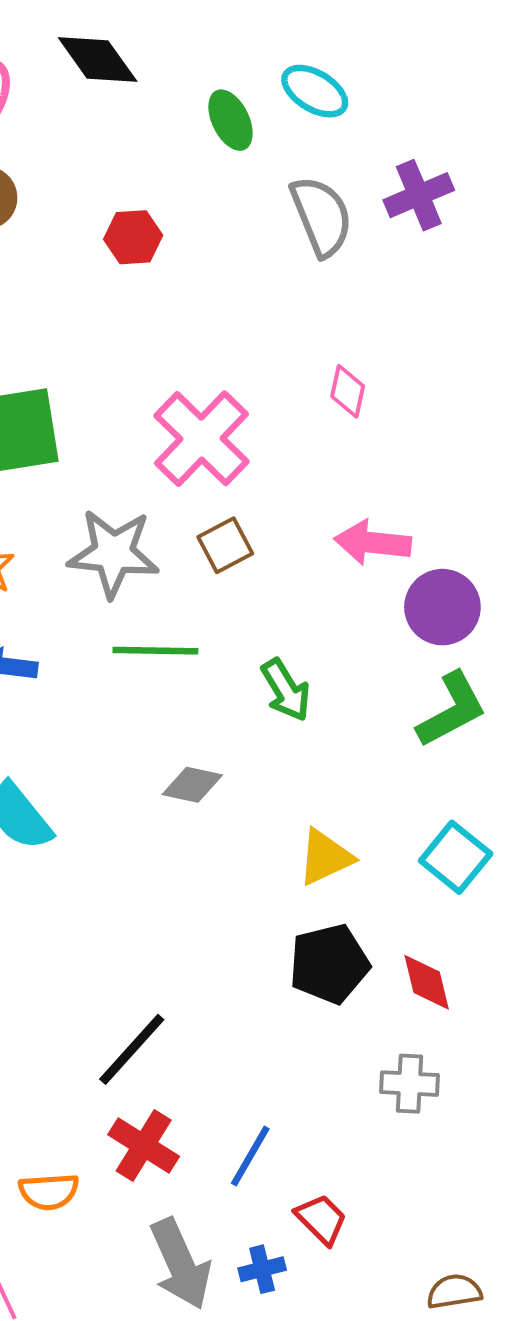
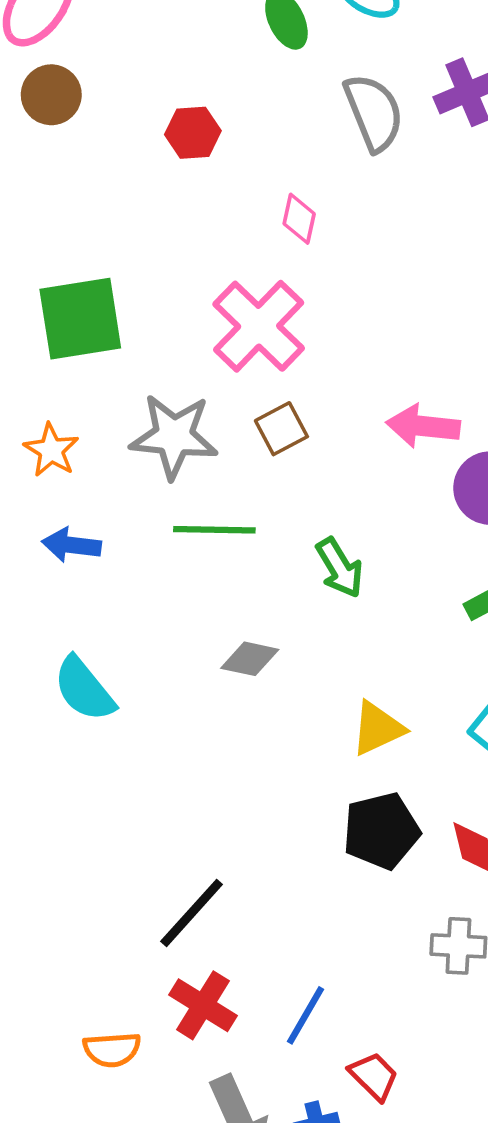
pink diamond: (348, 391) -> (299, 219), moved

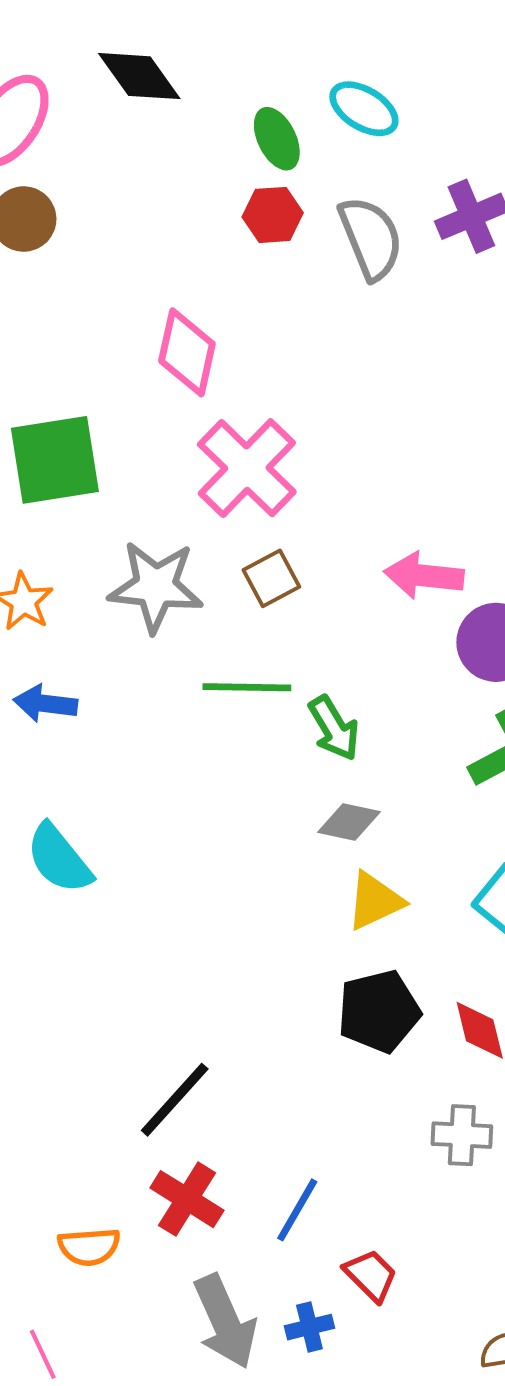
red hexagon: (193, 133) -> (273, 215), moved
pink diamond: (299, 219) -> (187, 352), moved, size x1.6
green line: (214, 530) -> (247, 687), moved
gray diamond: (250, 659) -> (349, 822), moved

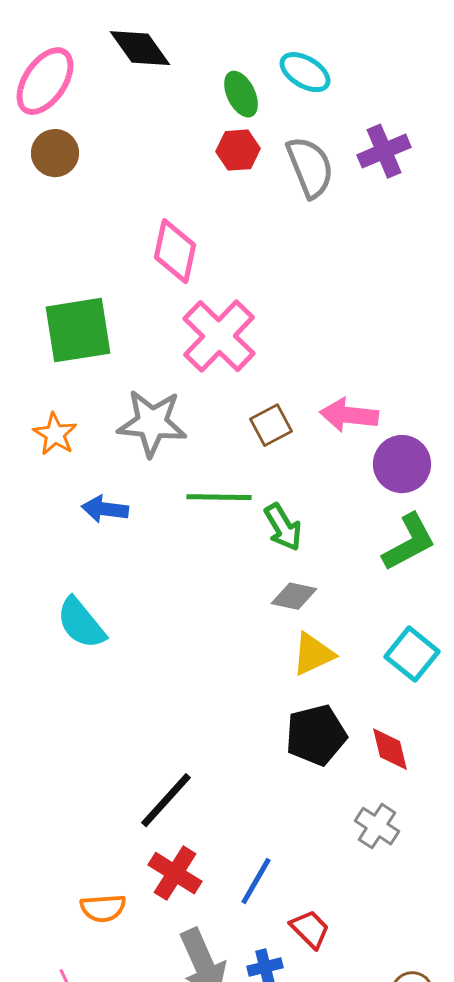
brown square: (271, 578) -> (271, 425), moved
blue arrow: (45, 704) -> (105, 509), moved
gray cross: (462, 1135) -> (377, 826), turned 30

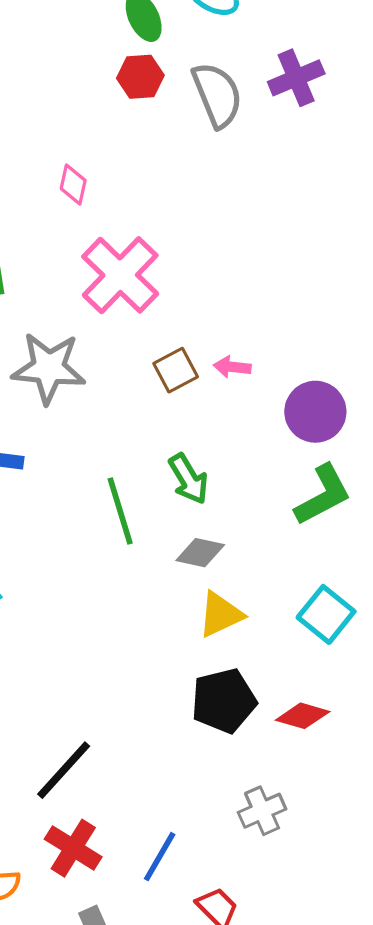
pink diamond: (175, 251) -> (73, 185), size x0.6
pink arrow: (349, 415) -> (232, 367), moved, size x0.6
green line: (219, 497) -> (120, 511), moved, turned 72
red diamond: (390, 749) -> (303, 716), turned -60
gray cross: (377, 826) -> (262, 811), moved, turned 33

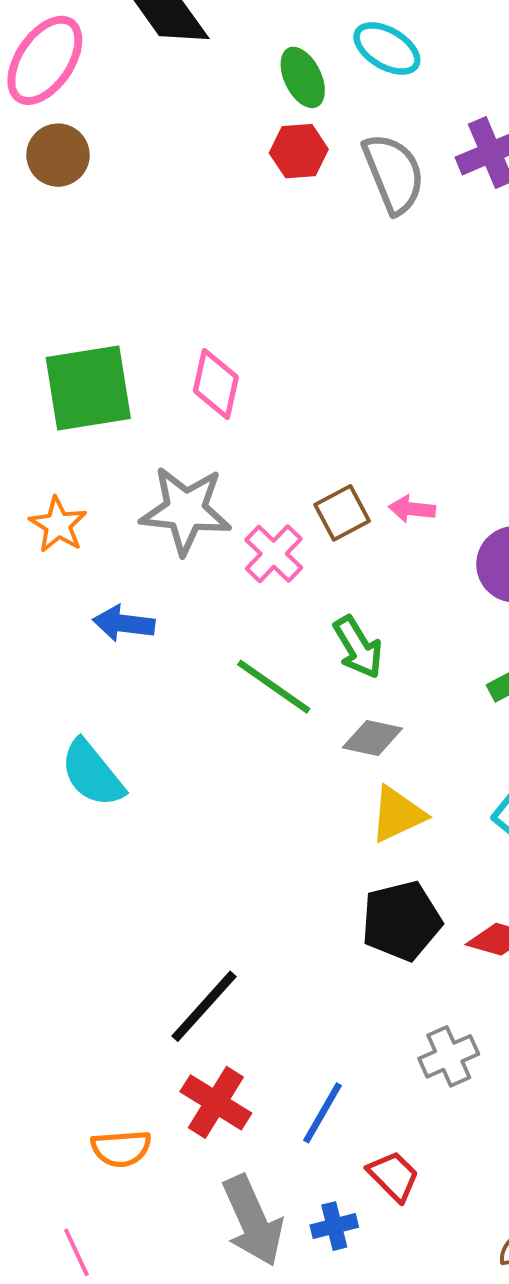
pink diamond: (73, 185) -> (216, 384), moved, size x1.4
pink cross: (120, 275) -> (274, 554), moved, size x0.6
green line: (120, 511) -> (274, 687), turned -38

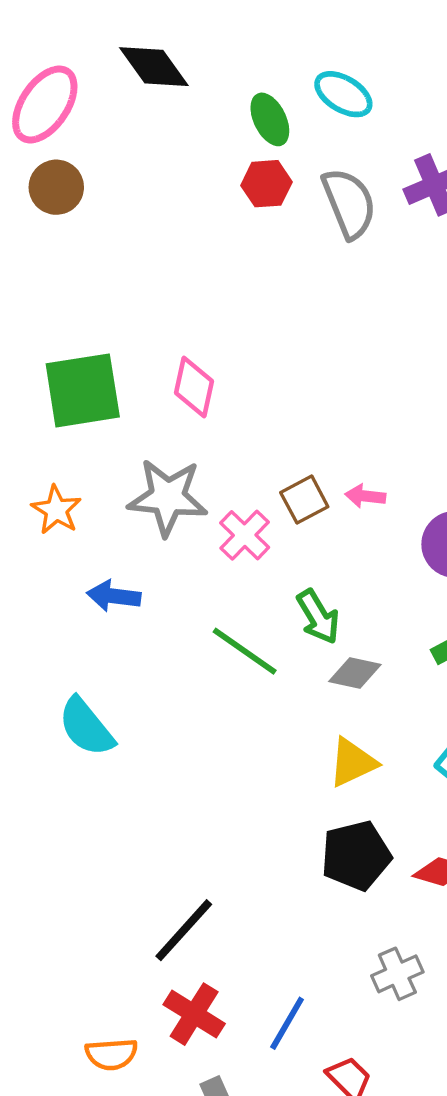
gray diamond: (372, 738) -> (355, 673), moved

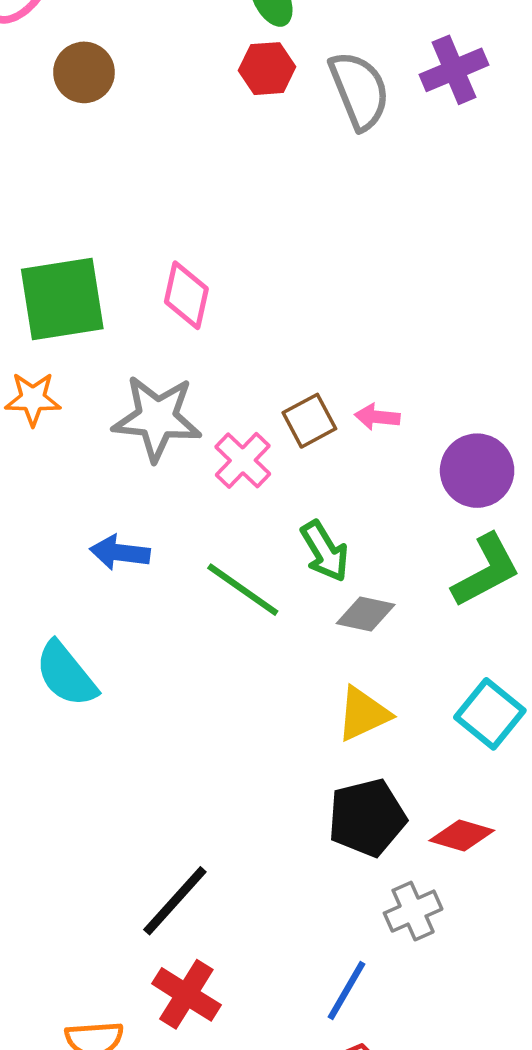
brown circle: (56, 187) -> (84, 72), moved
orange star: (56, 510) -> (33, 399), moved, turned -30
blue arrow: (114, 596) -> (120, 553), moved
gray cross: (397, 974) -> (413, 911), moved
blue line: (287, 1023) -> (346, 990), moved

